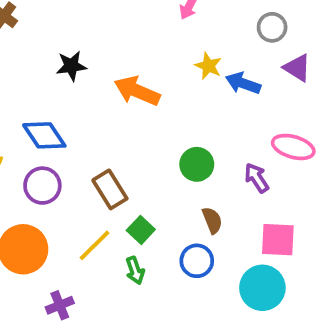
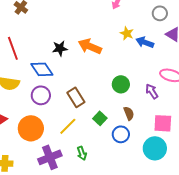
black star: (71, 66) -> (60, 48), moved
green square: (141, 230) -> (100, 118), moved
green arrow: (135, 270) -> (82, 153), moved
purple cross: (60, 305) -> (50, 157), size x1.6

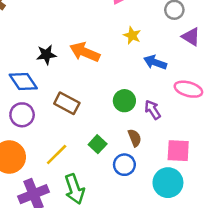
blue arrow: (145, 42) -> (155, 62), moved
purple arrow: (152, 91) -> (153, 110), moved
brown rectangle: (76, 97) -> (67, 103), moved, turned -30
green arrow: (82, 153) -> (74, 189), size x1.6

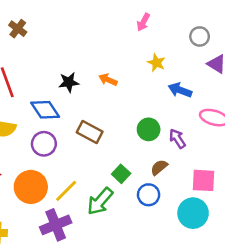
orange arrow: (85, 52) -> (108, 80), size x0.6
brown semicircle: (135, 138) -> (159, 167), turned -108
yellow line: (57, 154) -> (66, 191), moved
green arrow: (74, 189) -> (100, 201), moved, turned 60

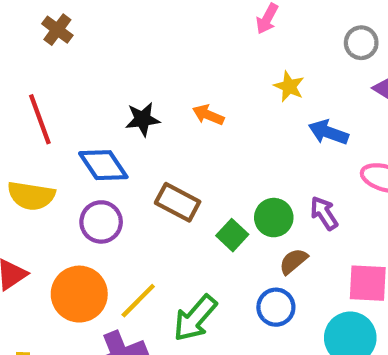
green circle: (149, 129) -> (274, 218), moved
green square: (121, 174) -> (232, 235), moved

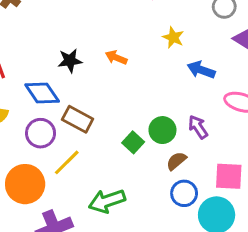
brown rectangle: (178, 202) -> (78, 119), moved
yellow line: (138, 301) -> (67, 162), moved
blue circle: (276, 307) -> (184, 193), moved
green arrow: (195, 318) -> (107, 201), turned 30

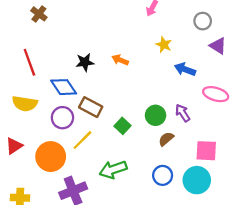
green square: (133, 142) -> (123, 126), moved
blue circle: (184, 193) -> (163, 175), moved

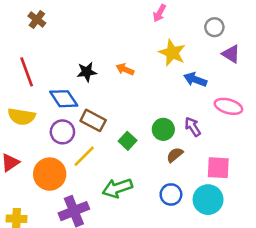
yellow star: (164, 45) -> (172, 53), size x1.5

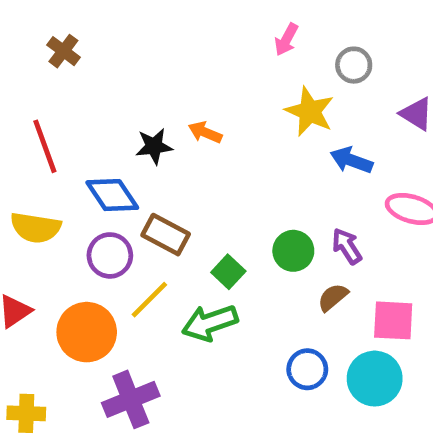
gray circle: (214, 27) -> (354, 65), moved
orange arrow: (125, 69) -> (205, 132), moved
brown semicircle: (175, 155) -> (333, 297), moved
green arrow: (117, 188) -> (210, 323), moved

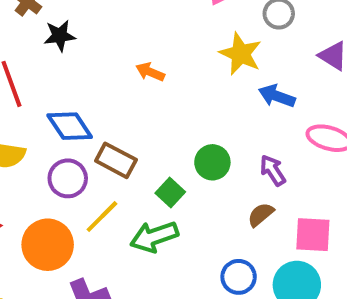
black star: (154, 146) -> (60, 36), moved
green circle: (293, 251) -> (212, 162), moved

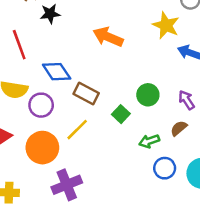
orange arrow: (150, 72) -> (108, 37), size x1.6
purple circle: (68, 178) -> (41, 105), moved
green arrow: (154, 237) -> (149, 141), moved, size x0.7

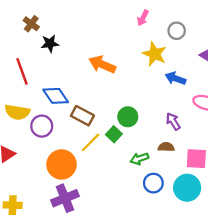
green circle: (148, 95) -> (128, 117), moved
brown semicircle: (179, 128) -> (166, 147), turned 42
yellow line: (77, 130) -> (91, 142), moved
orange circle: (42, 148) -> (61, 164), moved

